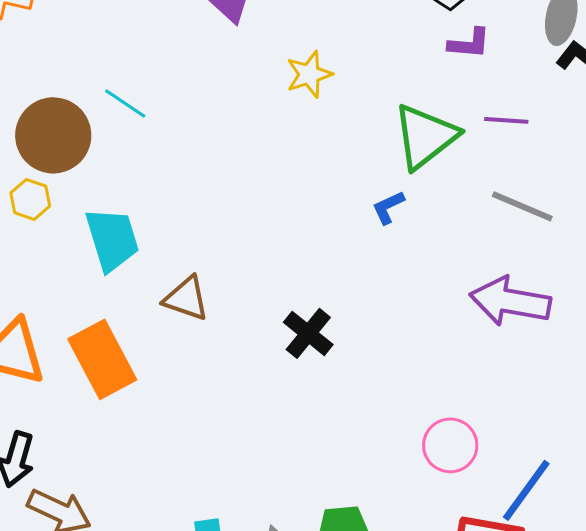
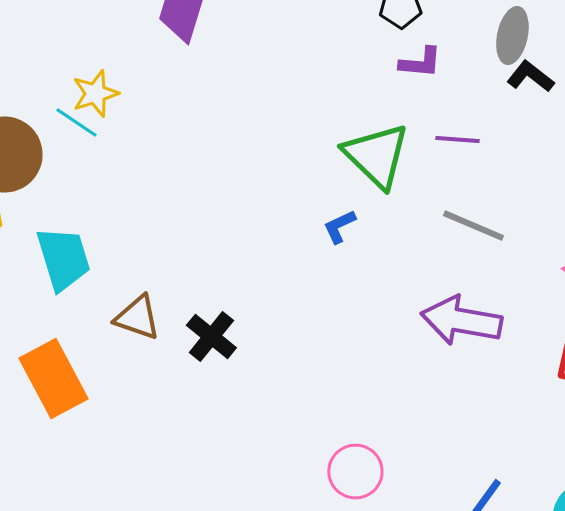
yellow star: (309, 74) -> (95, 94), moved
green triangle: (425, 136) -> (376, 156), turned -38
black cross: (308, 333) -> (211, 337), moved
pink circle: (450, 445) -> (355, 472), moved

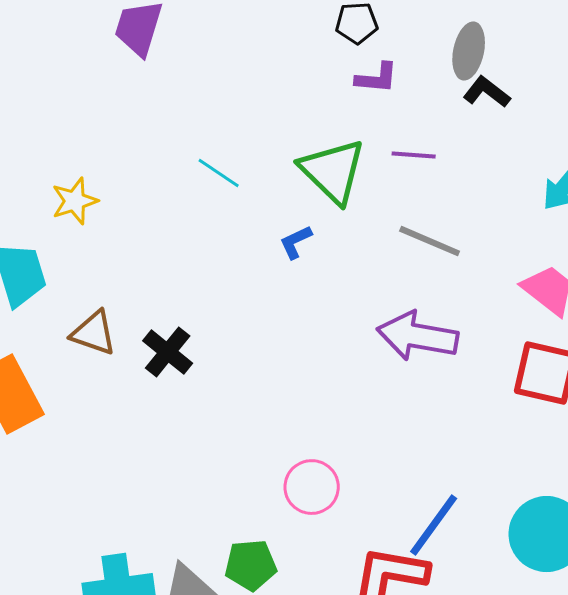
yellow star: (95, 94) -> (75, 201), moved
cyan line: (76, 123) -> (219, 173), moved

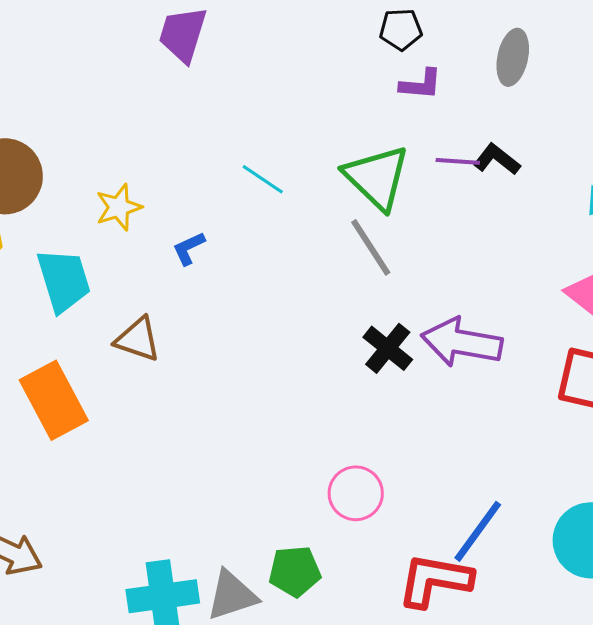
black L-shape: (487, 92) -> (497, 159), moved
gray line: (430, 241) -> (371, 247), moved, turned 34
blue L-shape: (296, 242) -> (189, 248), moved
black cross: (168, 352) -> (388, 348), moved

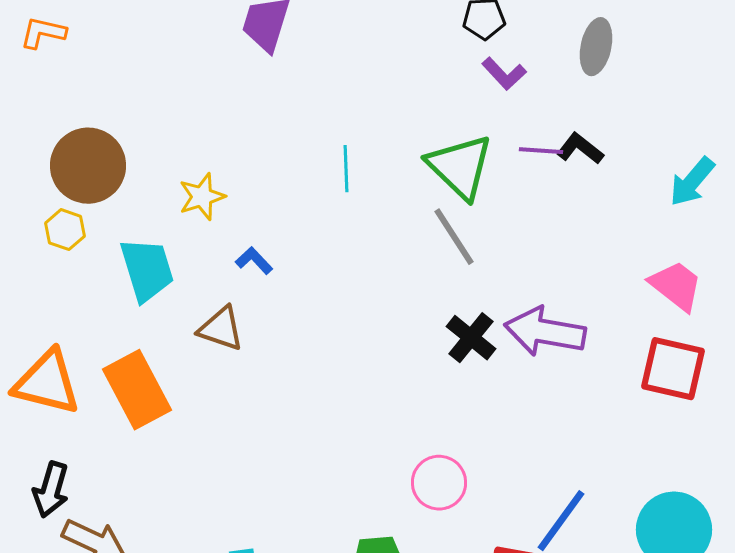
purple L-shape: (421, 84) -> (504, 74), turned 42
cyan line: (263, 179) -> (346, 169), turned 54
blue L-shape: (189, 248) -> (254, 261), moved, turned 72

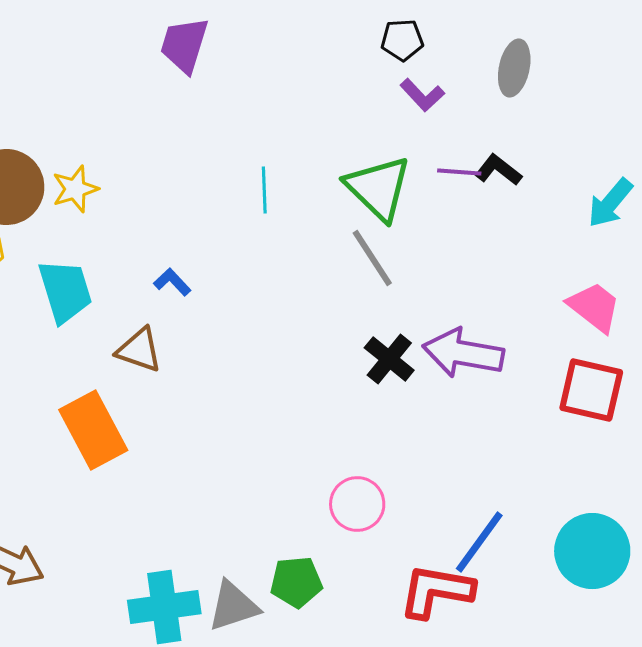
yellow star: (202, 197) -> (75, 189), moved
orange rectangle: (137, 390) -> (93, 430), moved

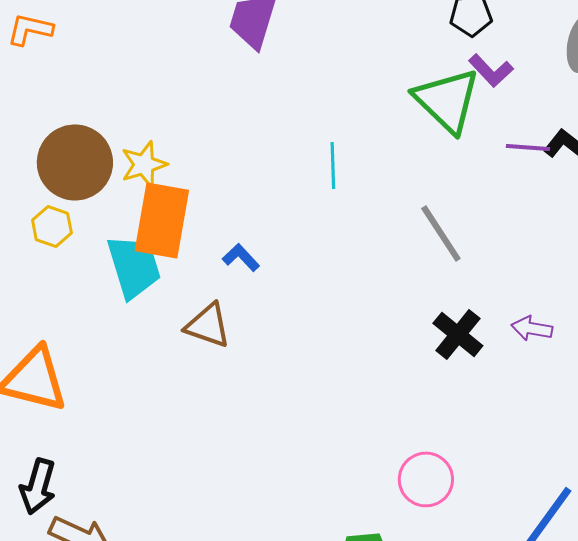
green triangle: (378, 188) -> (447, 100), moved
purple arrow: (463, 353) -> (532, 328), size x0.5
orange rectangle: (93, 430) -> (162, 220), moved, turned 38

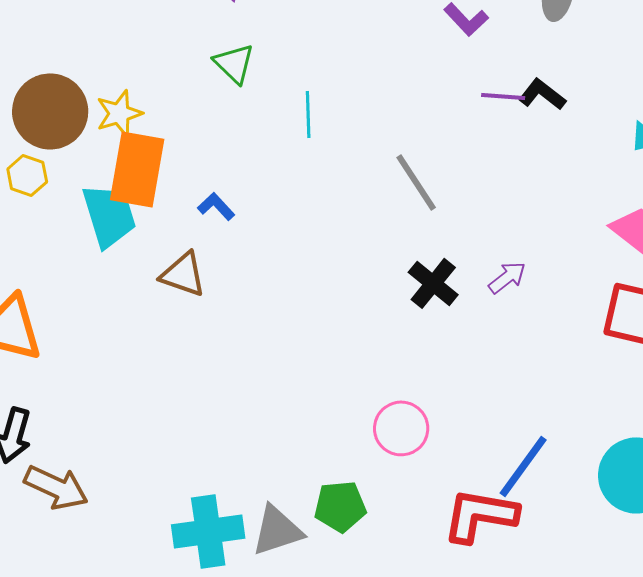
green triangle: (447, 100) -> (234, 63), moved, size x0.6
purple arrow: (532, 328) -> (507, 277), turned 132

